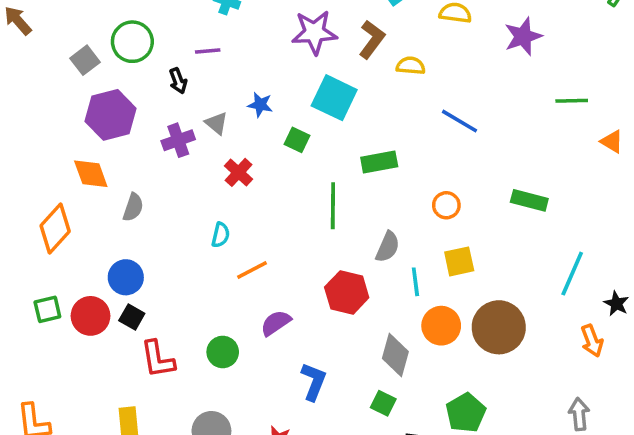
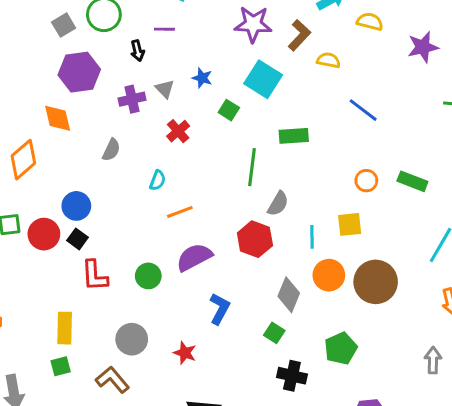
orange circle: (446, 205) -> (366, 181), moved
gray semicircle: (133, 207) -> (111, 150), moved
gray semicircle: (388, 247) -> (278, 204), moved
purple semicircle: (276, 323) -> (194, 257), size x1.4

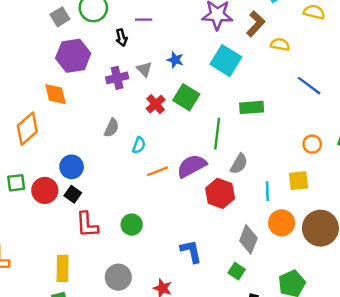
green square: (229, 110) -> (186, 97), moved, size x1.5
gray semicircle: (111, 150) -> (112, 128), moved
purple semicircle: (194, 257) -> (192, 166), moved
blue L-shape: (220, 309) -> (191, 251), turned -40

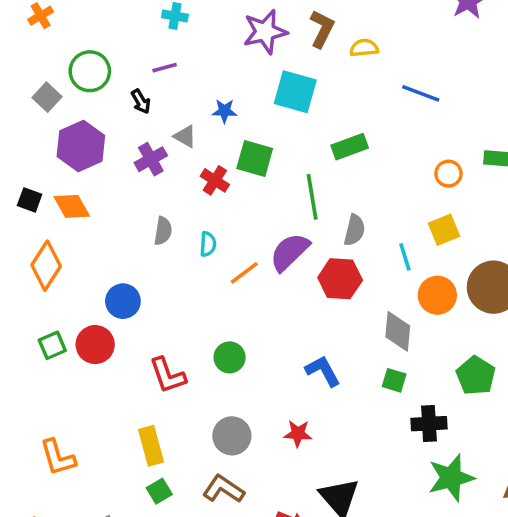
black square: (73, 194) -> (30, 200), moved

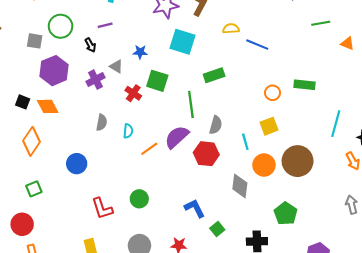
yellow semicircle: (364, 48) -> (231, 29), moved
gray square: (47, 97) -> (35, 41), turned -35
red circle: (95, 345) -> (22, 224), moved
green square: (394, 380) -> (217, 229), moved, turned 32

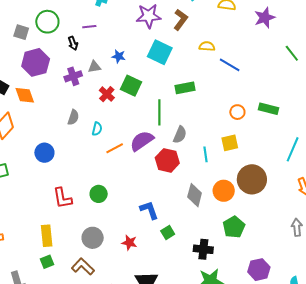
green line: (321, 23) -> (292, 53), turned 54
gray triangle: (116, 66) -> (94, 67), turned -48
orange circle: (264, 165) -> (224, 191), moved

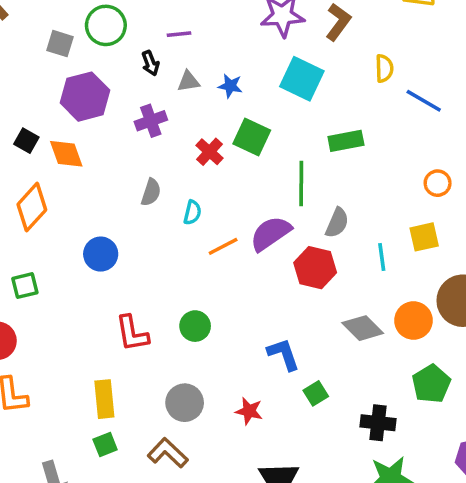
yellow semicircle: (207, 46) -> (384, 68), turned 84
gray triangle: (94, 67) -> (188, 81), moved
gray diamond: (195, 195) -> (363, 328), turned -60

